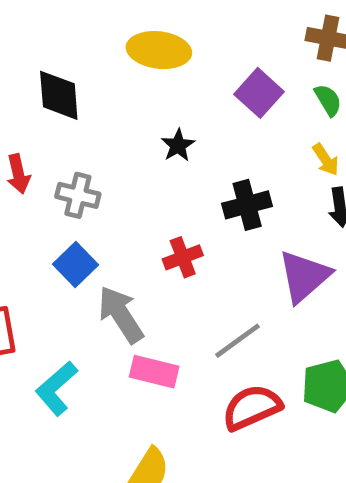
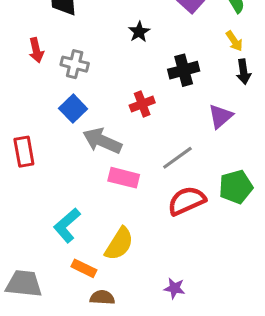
purple triangle: (304, 276) -> (220, 116), size x0.7
gray arrow: (121, 314) -> (102, 141), turned -33
cyan L-shape: (56, 388) -> (67, 225), moved

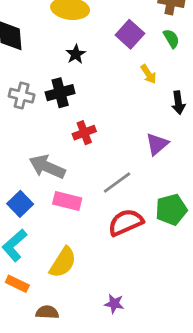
black star: (139, 32) -> (76, 54), moved
yellow arrow: (234, 41) -> (148, 74), moved
black cross: (184, 70) -> (60, 93), moved
blue square: (73, 109) -> (20, 204), moved
orange rectangle: (84, 268) -> (17, 284), moved

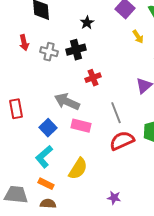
gray line: (117, 183) -> (116, 113), turned -75
brown semicircle: (47, 312) -> (48, 204), moved

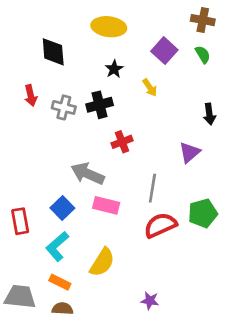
yellow arrow: (138, 37) -> (150, 88), moved
red rectangle: (16, 109) -> (20, 221), moved
gray line: (116, 113) -> (152, 188), turned 30

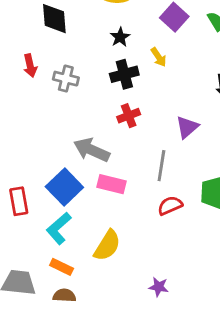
black cross: (100, 105) -> (124, 74), moved
purple triangle: (190, 152) -> (187, 127), moved
blue square: (62, 208) -> (64, 187), size x1.4
red semicircle: (160, 225) -> (170, 206), size x0.7

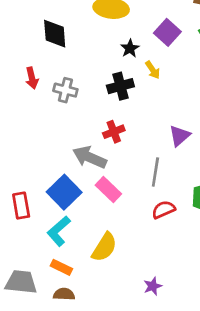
black star: (120, 37) -> (130, 48), moved
red cross: (129, 116) -> (114, 132), moved
pink rectangle: (111, 184) -> (108, 189), turned 30
purple star: (159, 287) -> (153, 286), turned -30

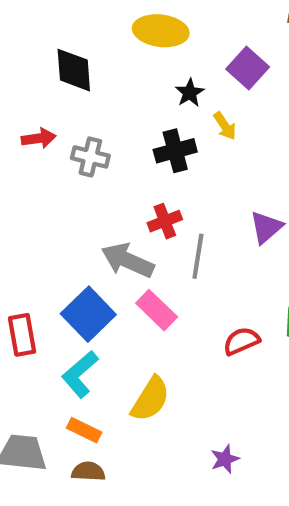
red arrow: (32, 78) -> (39, 138), turned -85
gray line: (155, 172) -> (198, 256), moved

